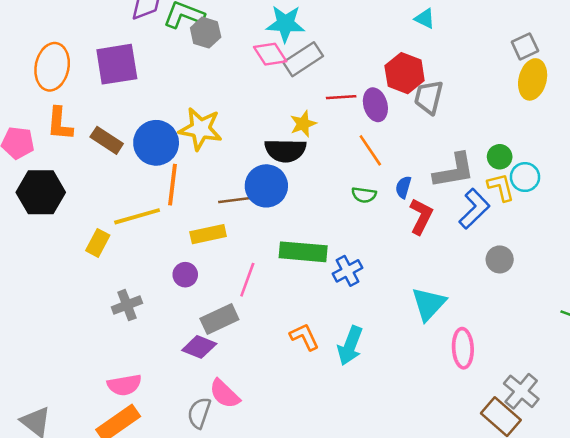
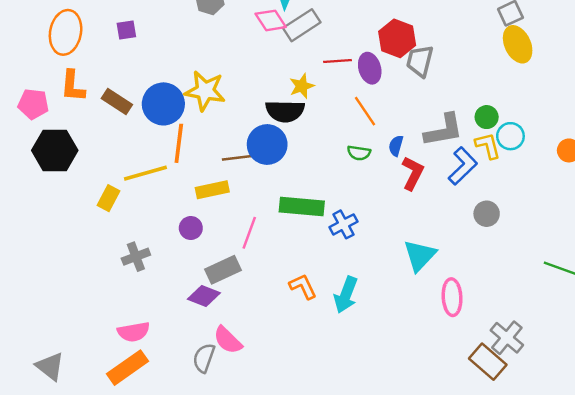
purple square: (117, 64) -> (126, 30), size x0.5
yellow ellipse: (533, 79) -> (518, 44), turned -39

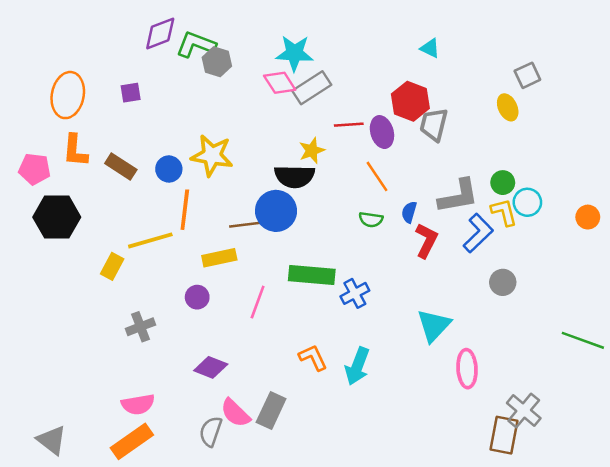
yellow ellipse: (518, 44) -> (508, 107), moved, size x0.7
blue circle: (163, 104) -> (169, 169), size x0.6
gray rectangle: (223, 270) -> (271, 411), moved, turned -40
brown rectangle: (488, 362) -> (504, 435), turned 60

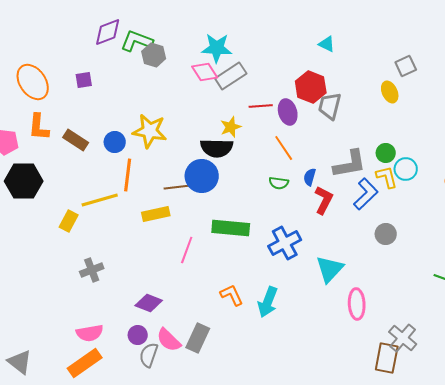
orange ellipse: (68, 95) -> (33, 82), turned -45
blue cross: (355, 293) -> (285, 243), moved, size x1.4
purple circle: (197, 297) -> (138, 335), moved

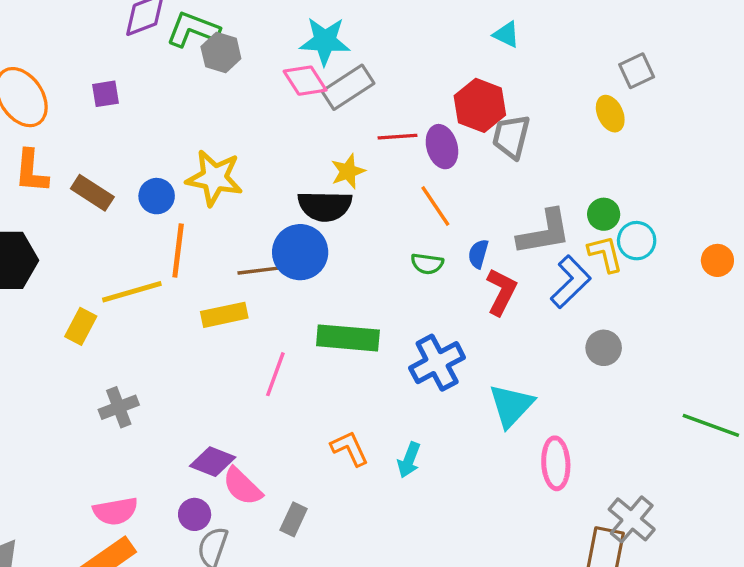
cyan arrow: (268, 302) -> (409, 460), size x0.7
gray rectangle: (198, 338) -> (294, 519), size x0.7
pink semicircle: (169, 340) -> (242, 486), moved

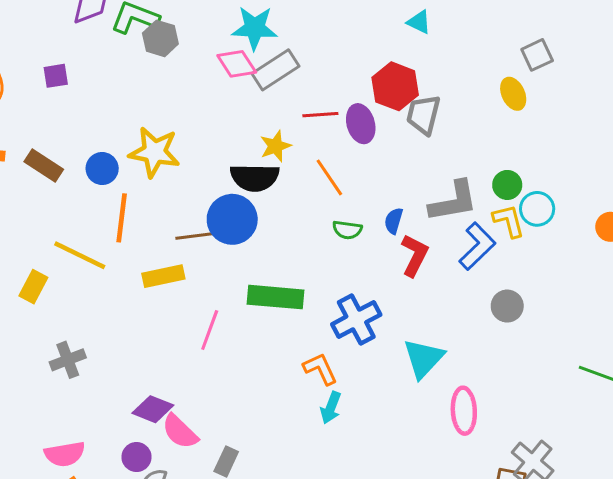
orange line: (435, 206) -> (329, 177), moved
yellow line: (132, 292) -> (80, 255), turned 42
orange L-shape: (350, 448) -> (320, 369), moved

